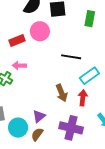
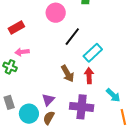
pink circle: (40, 31) -> (56, 13), moved
black line: (71, 57) -> (72, 37), turned -54

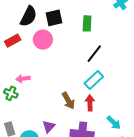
pink circle: (56, 13) -> (43, 40), moved
red rectangle: (16, 28) -> (13, 41), moved
black line: (72, 37) -> (94, 54), moved

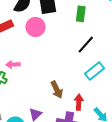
cyan rectangle: (94, 80) -> (95, 71), moved
red arrow: (90, 103) -> (79, 102), moved

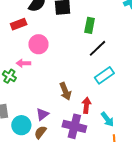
green rectangle: (81, 14) -> (90, 25), moved
pink circle: (35, 27) -> (38, 44), moved

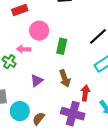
green rectangle: (90, 25) -> (62, 46), moved
purple triangle: (42, 114) -> (37, 81), moved

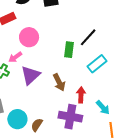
green rectangle: (62, 46) -> (69, 50), moved
pink arrow: (24, 49) -> (15, 57), turned -32
purple triangle: (37, 81) -> (31, 75), moved, size x1.5

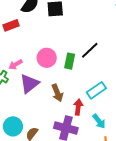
pink circle: (29, 37) -> (47, 58), moved
cyan rectangle: (97, 64) -> (96, 90), moved

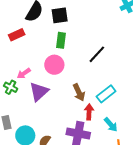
green rectangle: (70, 61) -> (61, 40), moved
brown arrow: (57, 93) -> (79, 92), moved

